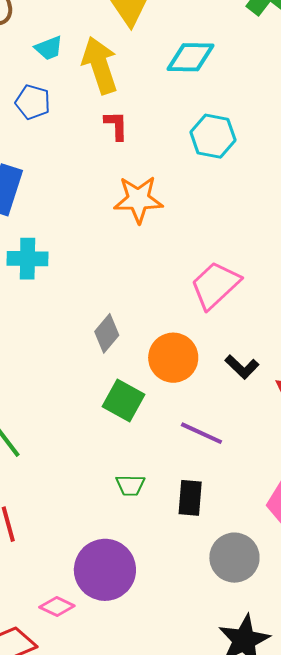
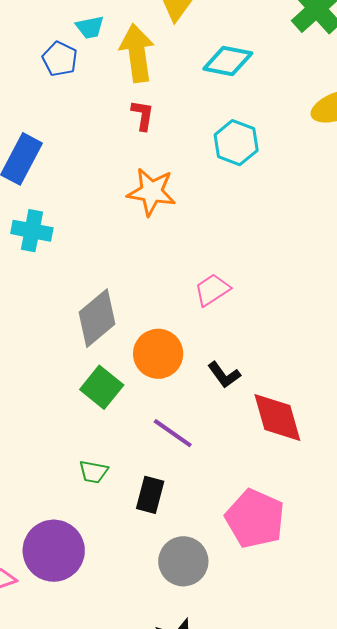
blue pentagon: (33, 102) -> (60, 59), moved
pink trapezoid: (215, 285) -> (212, 290), size x0.7
gray diamond: (107, 333) -> (97, 318), size x1.5

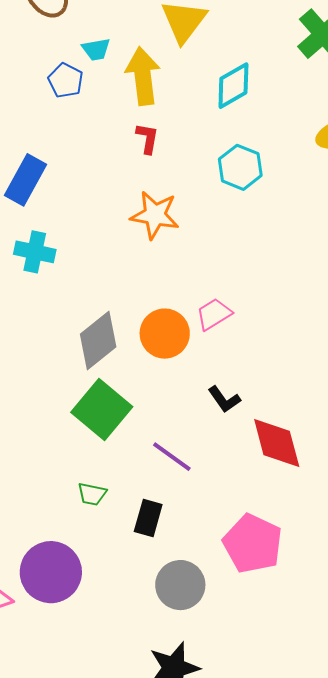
cyan diamond: (228, 61) -> (233, 86), turned -42
orange circle: (158, 354) -> (165, 334), moved
green square: (102, 387) -> (102, 410), size x1.4

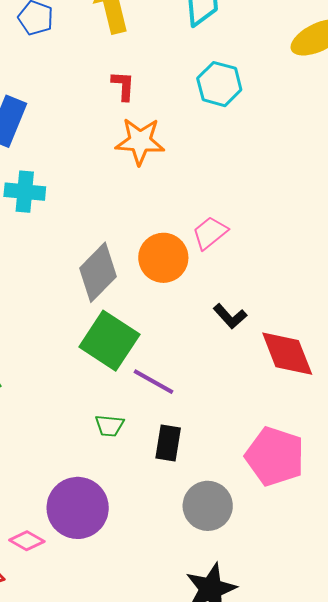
red L-shape: (147, 138) -> (123, 86), moved
purple line: (172, 457) -> (154, 382), moved

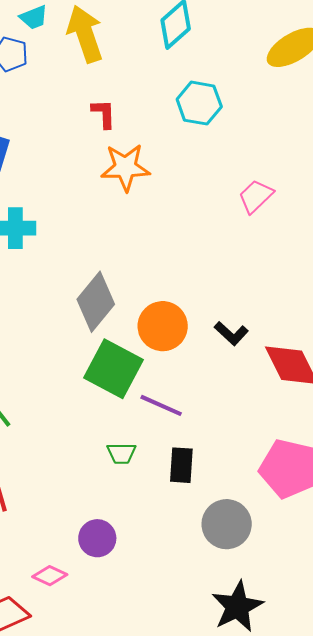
pink trapezoid: (210, 233) -> (256, 196), moved
orange circle: (163, 258) -> (163, 326), moved
purple circle: (78, 508) -> (97, 538), size x0.6

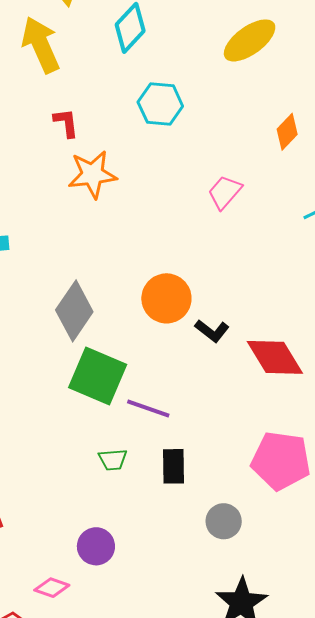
orange circle: (163, 326) -> (166, 298), moved
gray circle: (227, 524) -> (224, 521), size x0.7

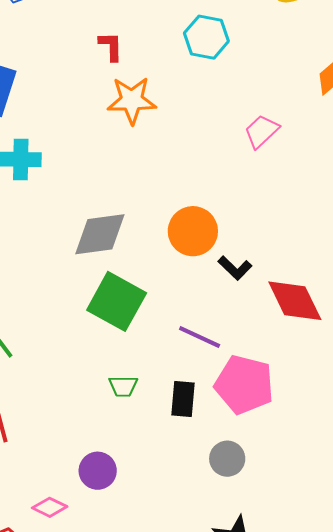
gray diamond: (74, 311) -> (100, 234), turned 42
purple line: (148, 409) -> (200, 337), moved
pink pentagon: (281, 461) -> (244, 385), moved

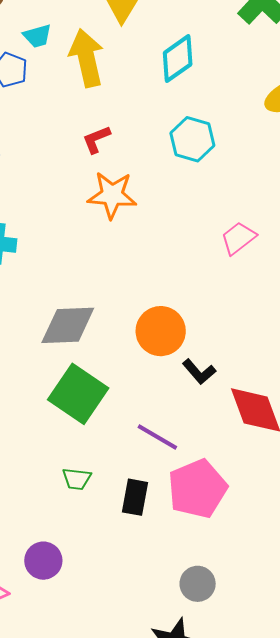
red L-shape: (111, 46) -> (96, 139), turned -116
pink pentagon: (244, 385) -> (197, 489), turned 30
gray circle: (227, 459) -> (198, 584), moved

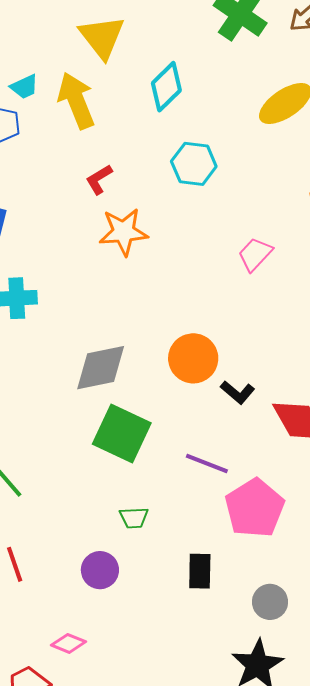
black rectangle: (135, 497) -> (200, 571), moved
purple circle: (43, 561) -> (100, 570), moved

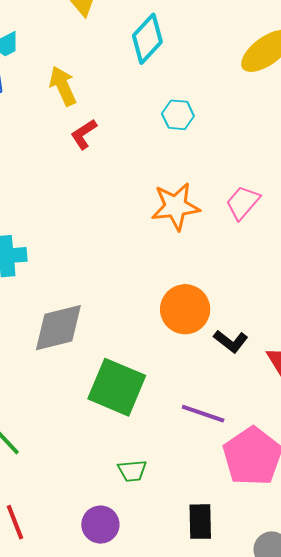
yellow arrow: (76, 101) -> (63, 86), moved, size x0.7
cyan hexagon: (194, 164) -> (178, 115), size x0.7
orange star: (123, 232) -> (176, 206), moved
gray diamond: (101, 368) -> (58, 328), moved

